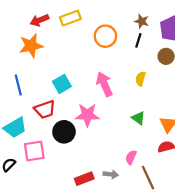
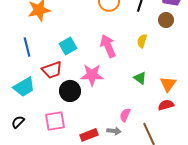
pink square: (34, 151) -> (55, 121), moved
pink semicircle: (131, 157) -> (125, 115), moved

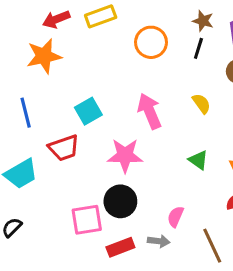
yellow semicircle: (142, 41) -> (201, 103), turned 128
black circle: (70, 91) -> (120, 201), moved
pink square: (55, 121) -> (87, 220), moved

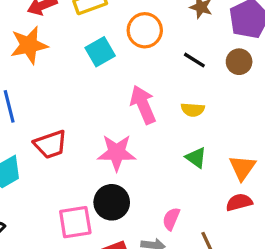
black line: (198, 48) -> (194, 60), moved, turned -75
yellow semicircle: (201, 103) -> (193, 110), moved, turned 130
cyan square: (88, 111) -> (100, 52), moved

